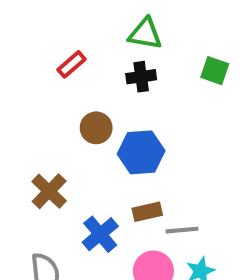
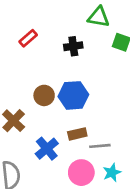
green triangle: (145, 34) -> (99, 17), moved
brown circle: (96, 128) -> (44, 95), moved

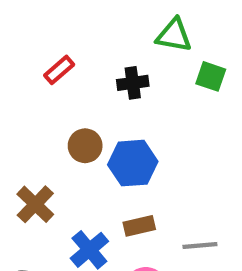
brown circle: (44, 95) -> (85, 146), moved
gray line: (100, 146) -> (200, 245), moved

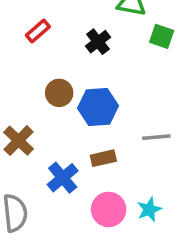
black cross: (133, 83) -> (98, 42), turned -30
gray line: (200, 245) -> (156, 137), moved

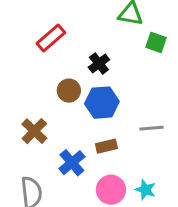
red rectangle: (38, 31) -> (51, 38), size x1.4
black cross: (98, 42) -> (99, 63), moved
cyan star: (149, 209) -> (145, 190), turned -30

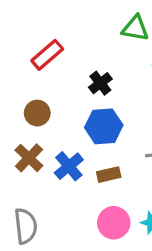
brown circle: (69, 91) -> (37, 113), moved
blue cross: (72, 163) -> (69, 166), moved

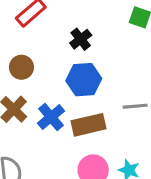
brown rectangle: (109, 175) -> (88, 125), size x1.5

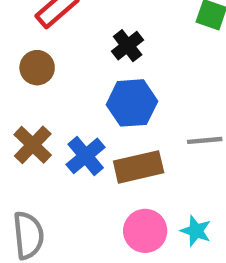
brown circle: (21, 67) -> (37, 68), moved

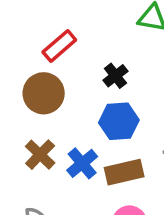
brown circle: (37, 68) -> (44, 93), size x1.5

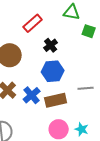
red rectangle: (59, 46) -> (33, 23), moved

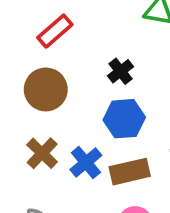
red rectangle: (33, 23) -> (55, 31), moved

